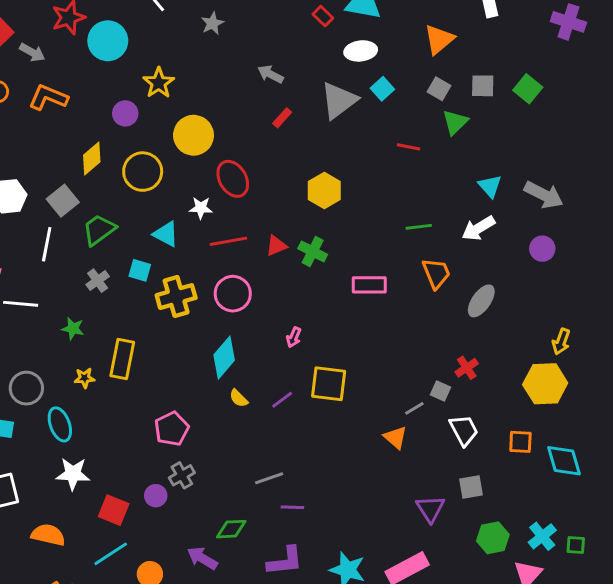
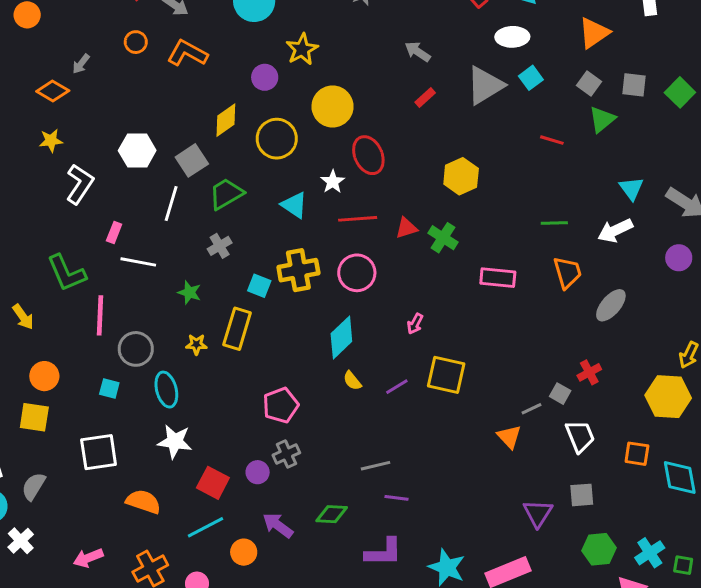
white star: (201, 208) -> (333, 182), turned 30
cyan square: (140, 270) -> (259, 286), moved
purple arrow: (202, 558) -> (278, 525), moved

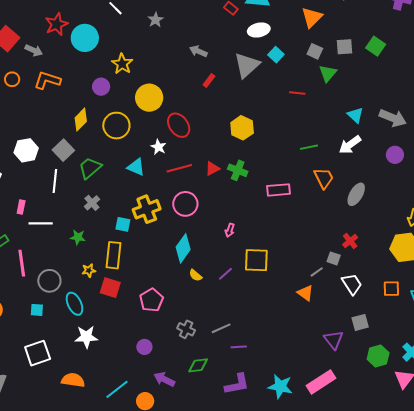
gray cross: (286, 454) -> (186, 329), moved, turned -30
red square: (213, 483) -> (110, 288), moved

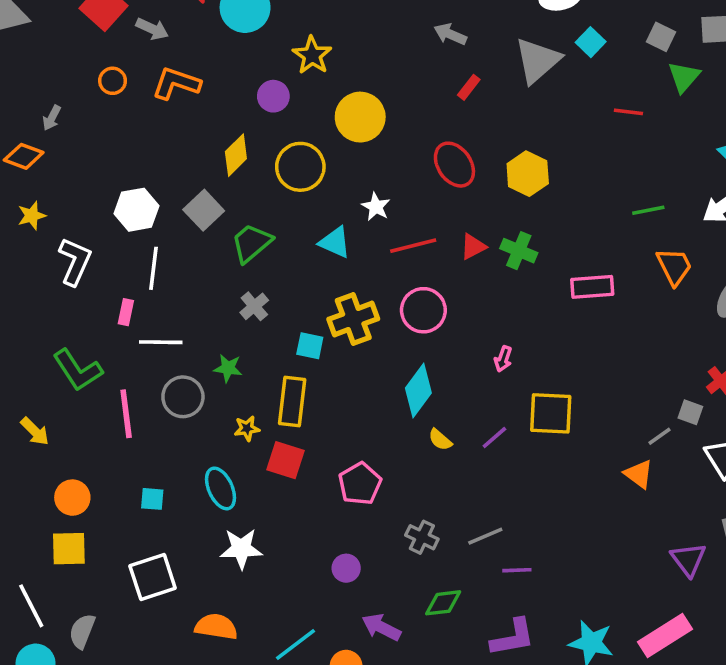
red ellipse: (179, 125) -> (454, 165), moved
white line: (55, 181) -> (154, 268), moved
gray circle: (49, 281) -> (183, 397), moved

